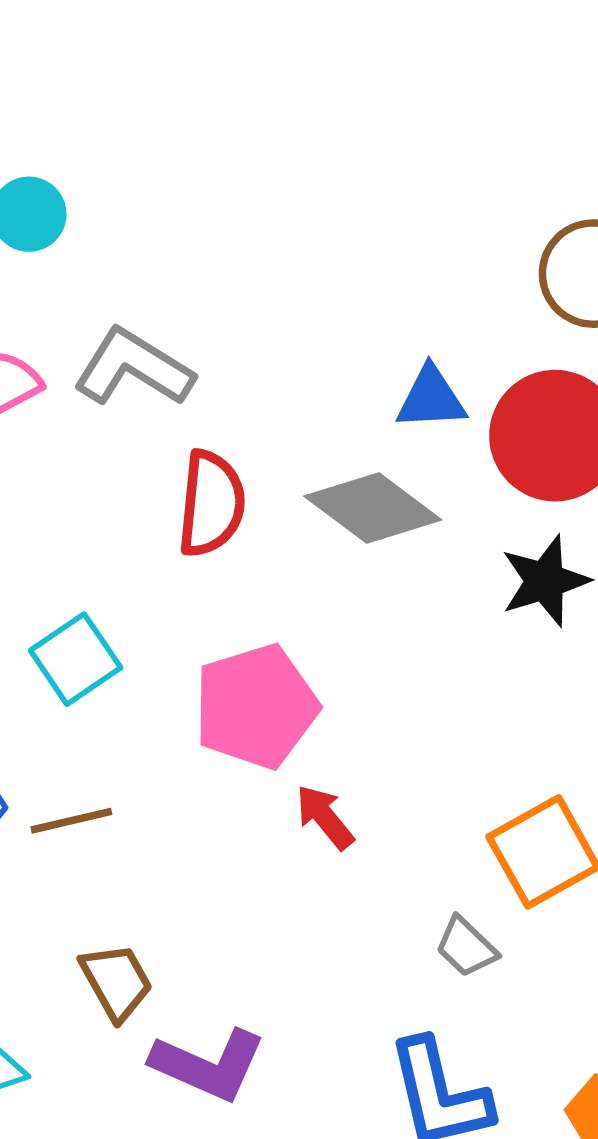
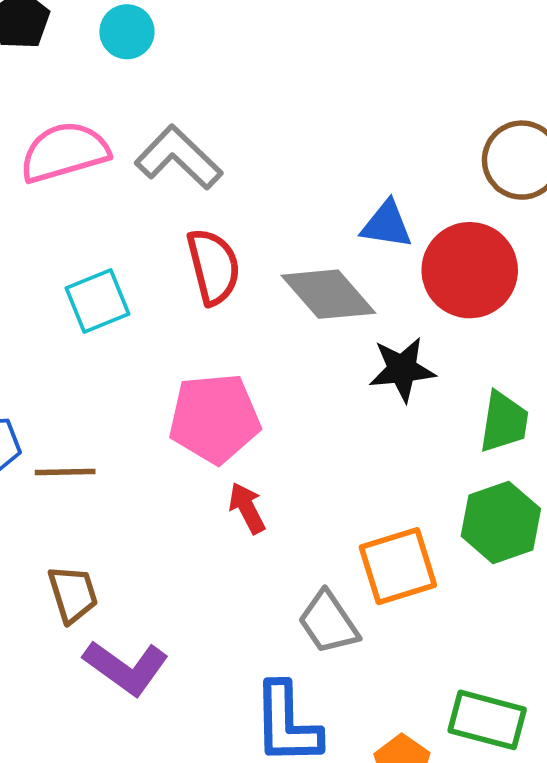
red semicircle: (211, 504) -> (213, 267), turned -32
black star: (545, 581) -> (402, 369), moved
cyan square: (76, 659) -> (97, 301), moved
gray trapezoid: (466, 947) -> (328, 622), size x1.4

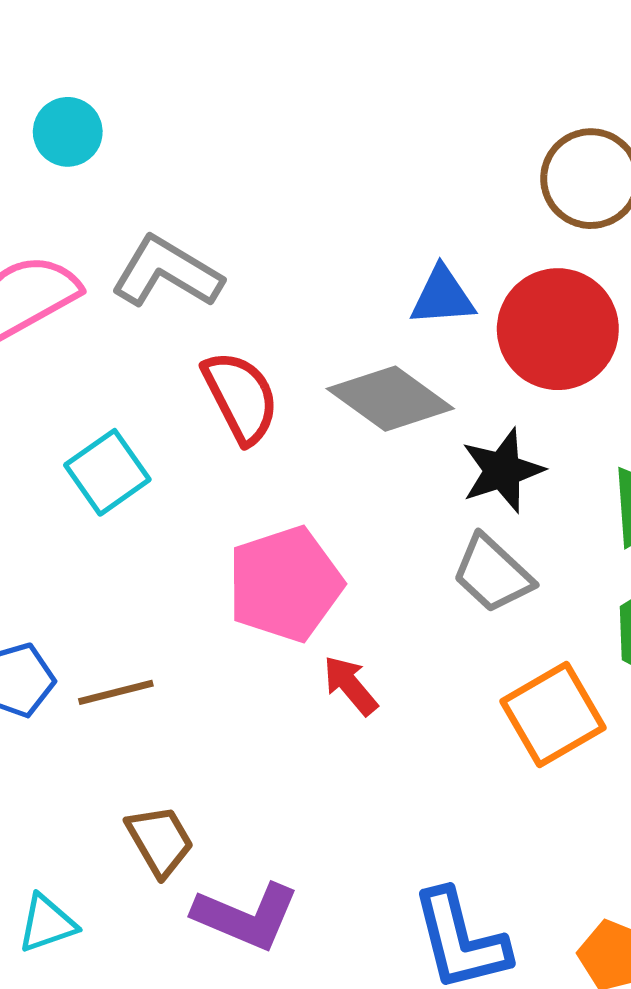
gray trapezoid: (328, 622) -> (493, 574), moved

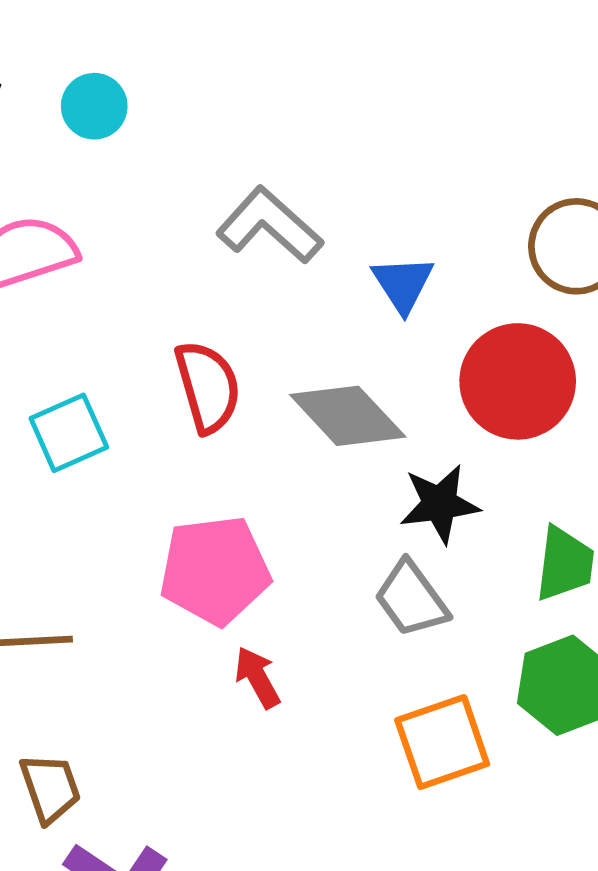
gray L-shape: (167, 272) -> (269, 225), moved
blue triangle: (442, 296) -> (403, 284), moved, turned 50

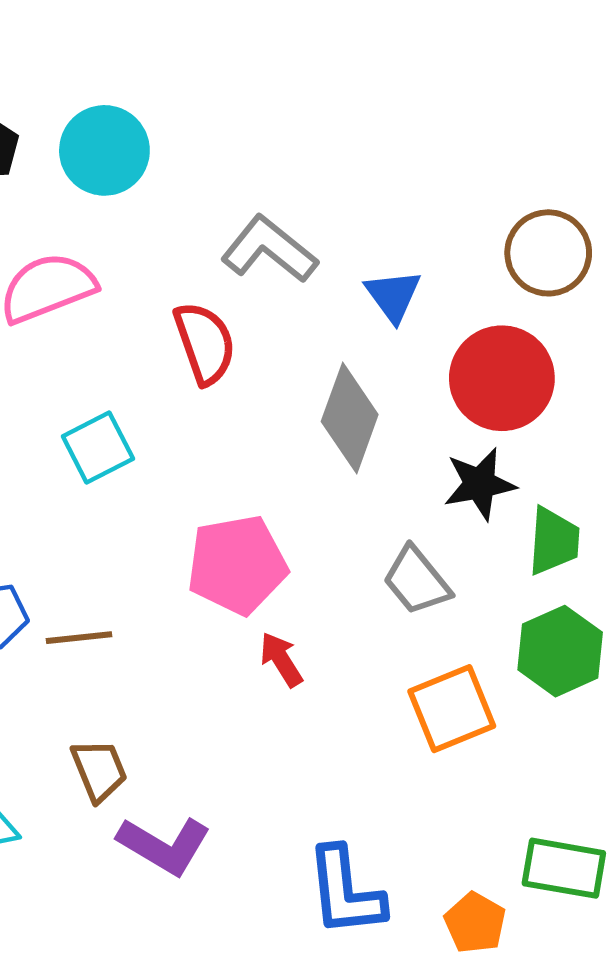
cyan circle: (94, 106) -> (104, 150), size x1.5
red semicircle: (208, 387) -> (205, 343), moved
gray diamond: (348, 416) -> (350, 418), turned 66
black star: (440, 504) -> (480, 484), moved

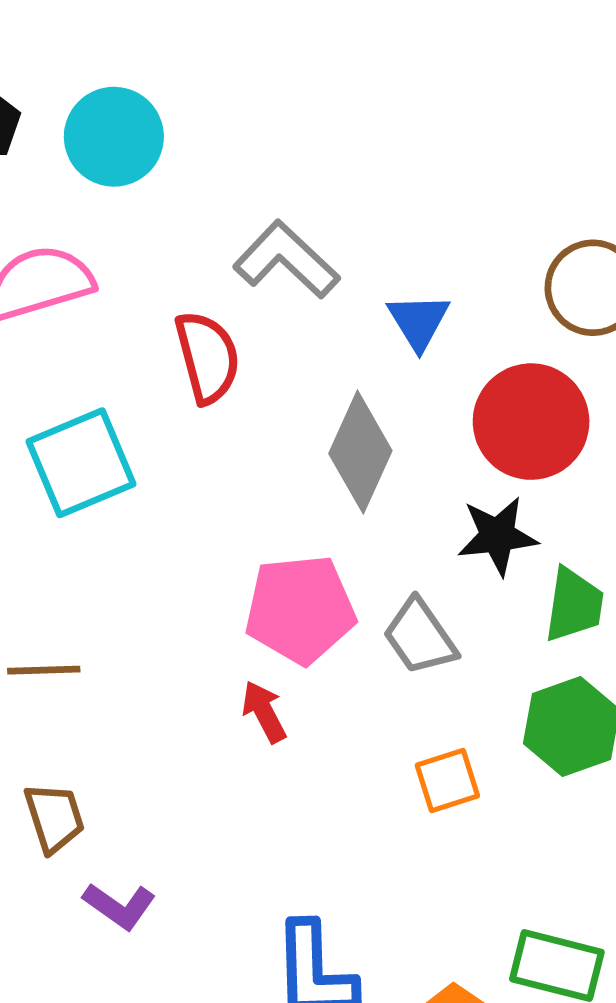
cyan square: (98, 448) -> (81, 463), size x1.4
pink pentagon: (237, 565) -> (300, 609), moved
orange square: (452, 709) -> (447, 781), size x0.7
purple L-shape: (164, 845) -> (119, 906), size x0.7

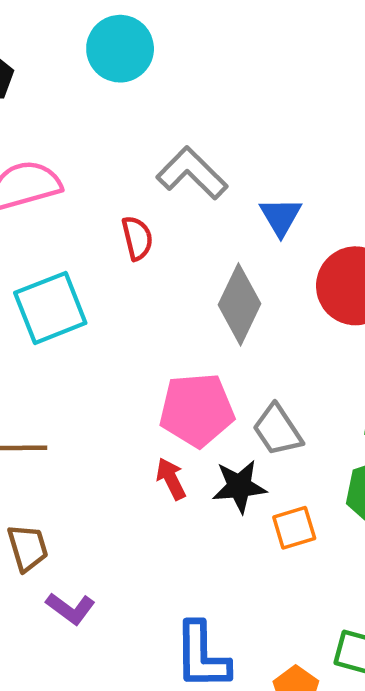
cyan circle: (114, 137) -> (120, 49), moved
red semicircle: (207, 357) -> (137, 238), size x0.7
black star: (497, 536) -> (239, 486), moved

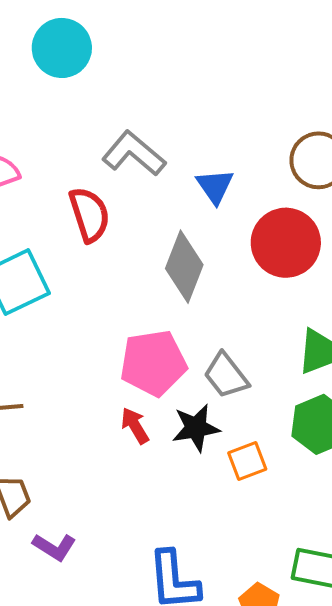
red semicircle: (137, 238) -> (89, 215), size x1.4

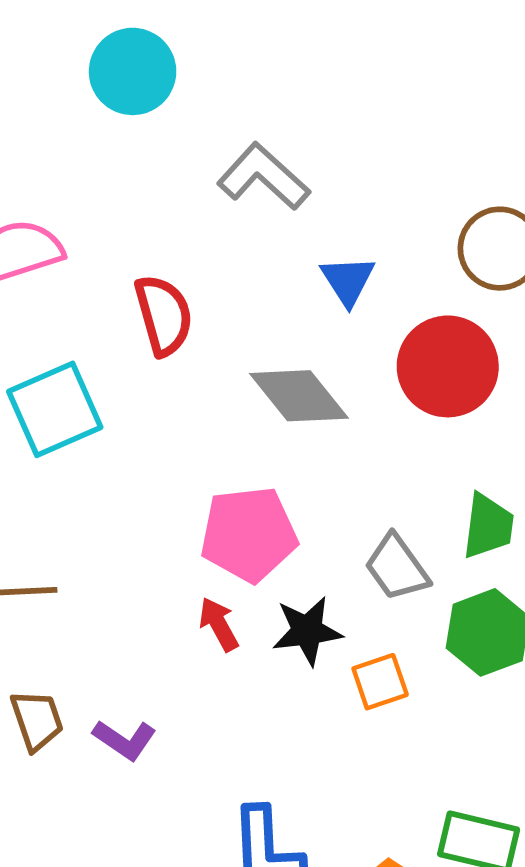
gray L-shape: (134, 154) -> (263, 177), moved
gray diamond: (184, 267) -> (299, 396), turned -62
gray trapezoid: (226, 375) -> (397, 568), moved
purple L-shape: (54, 547) -> (125, 740), moved

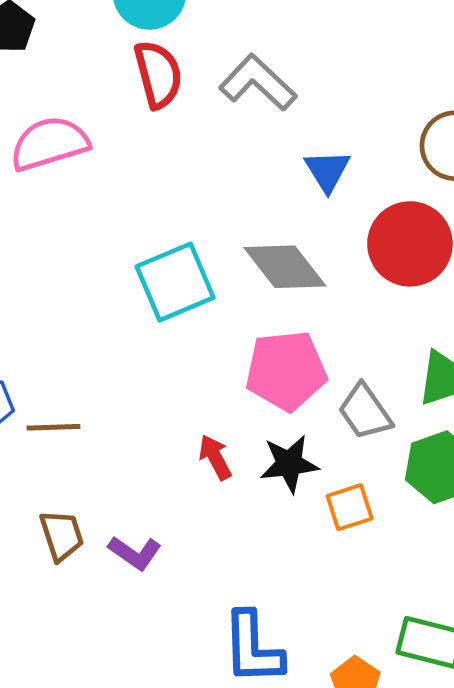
red semicircle: (164, 315) -> (158, 74), moved
cyan square: (55, 409) -> (175, 282), moved
pink pentagon: (249, 534) -> (286, 371), moved

